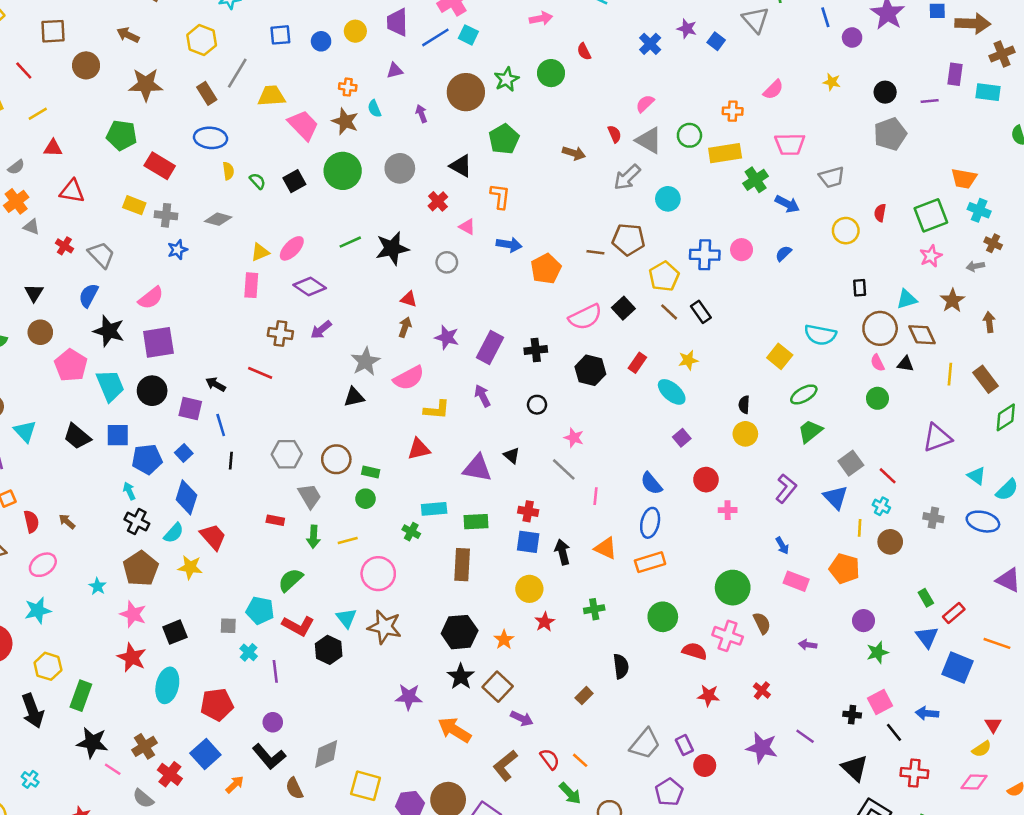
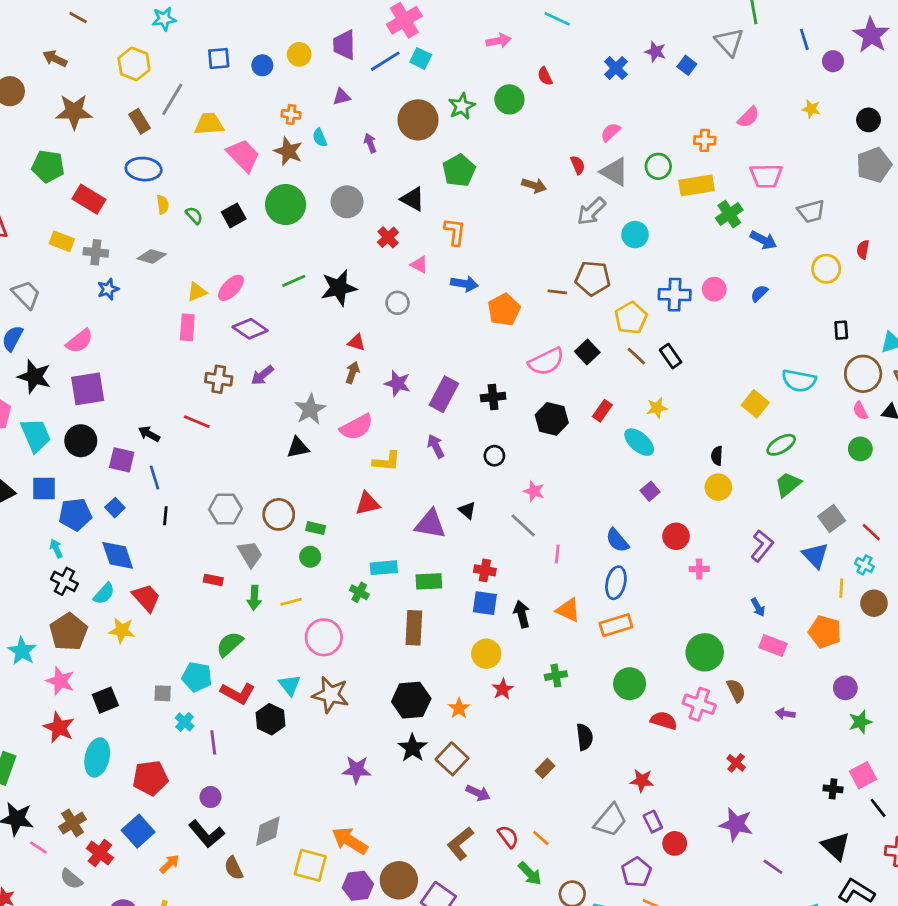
blue diamond: (186, 497) -> (118, 555), turned -36
cyan star: (97, 586) -> (22, 651), size x1.5
red star: (709, 696) -> (642, 781), moved
orange arrow: (454, 730) -> (350, 841), moved
purple line: (805, 736) -> (773, 867), moved

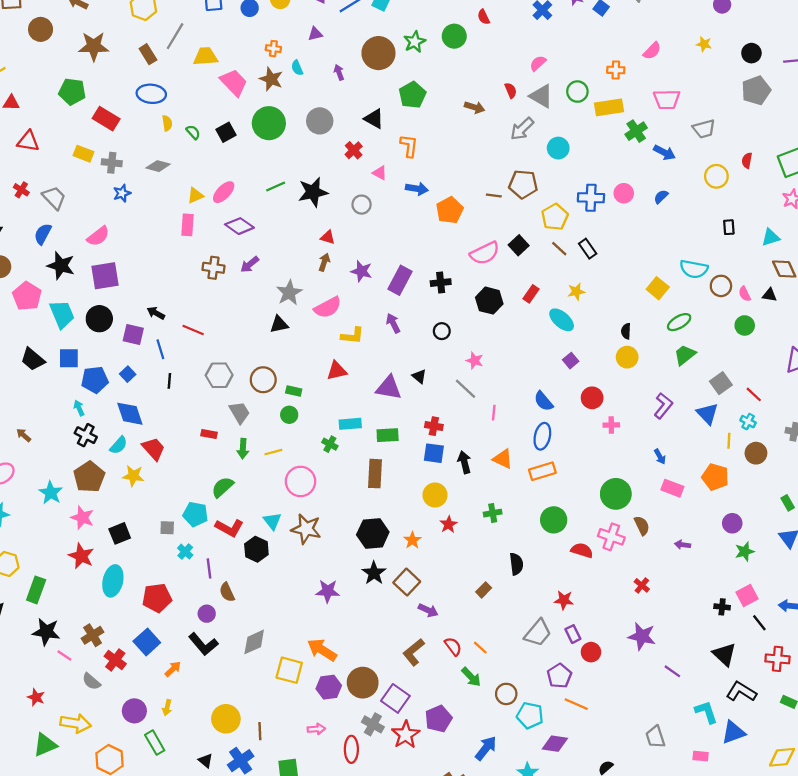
brown circle: (863, 374) -> (721, 286), moved, size x0.7
red line: (197, 422) -> (193, 330), moved
brown semicircle: (234, 868) -> (227, 592), moved

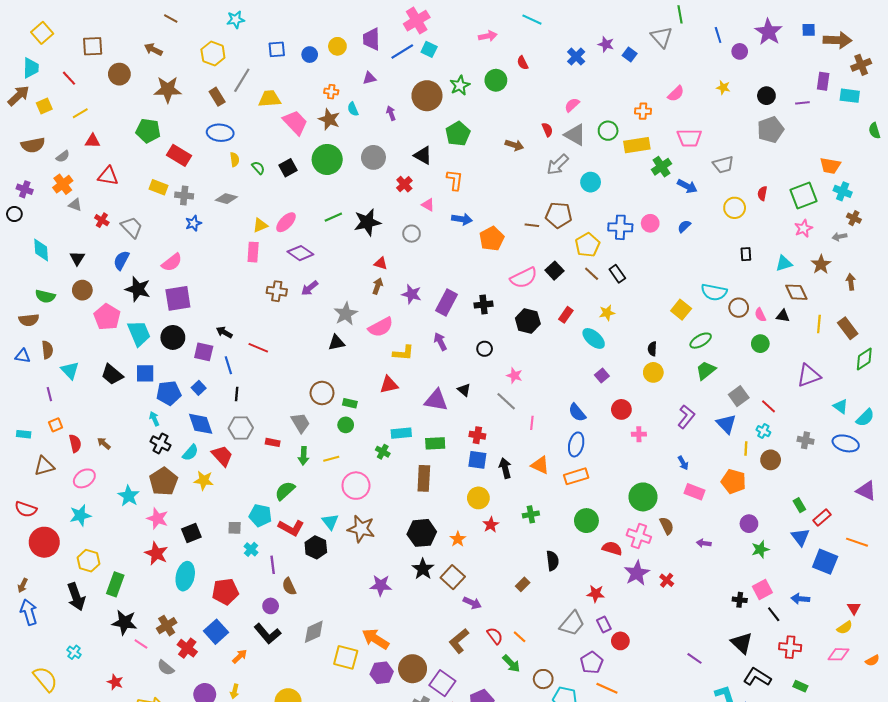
gray hexagon: (219, 375) -> (241, 428), moved
purple star: (642, 636) -> (637, 573), moved, turned 30

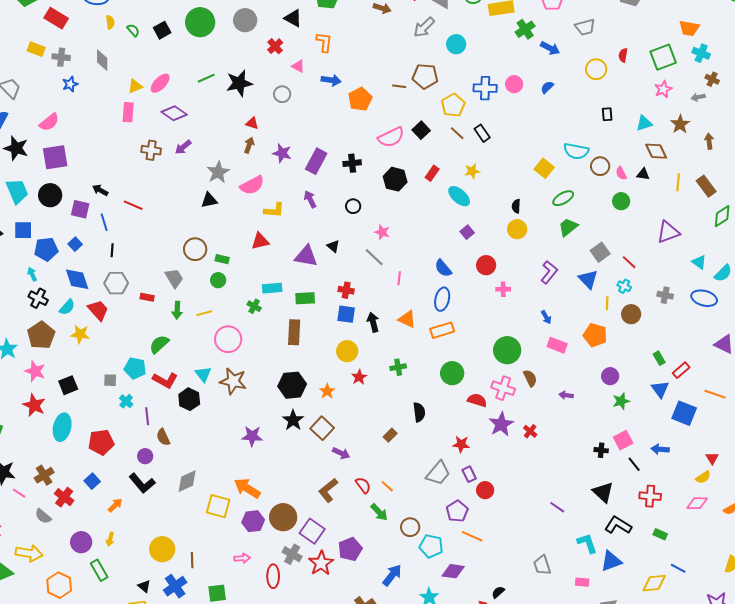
gray diamond: (226, 199) -> (102, 60), turned 75
blue square: (216, 632) -> (92, 481), size x0.7

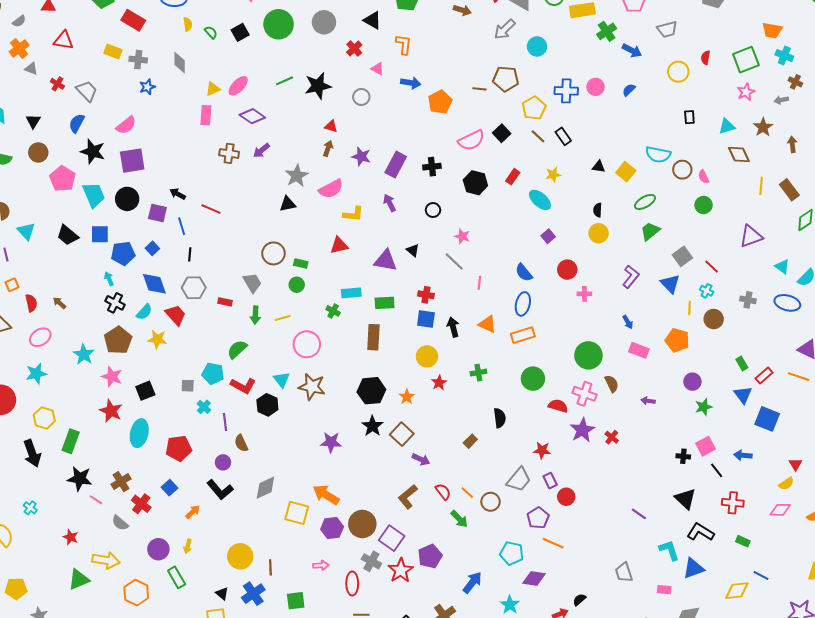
black triangle: (643, 174) -> (599, 167), moved
orange line: (715, 394) -> (798, 377), moved
brown circle: (410, 527) -> (491, 502), moved

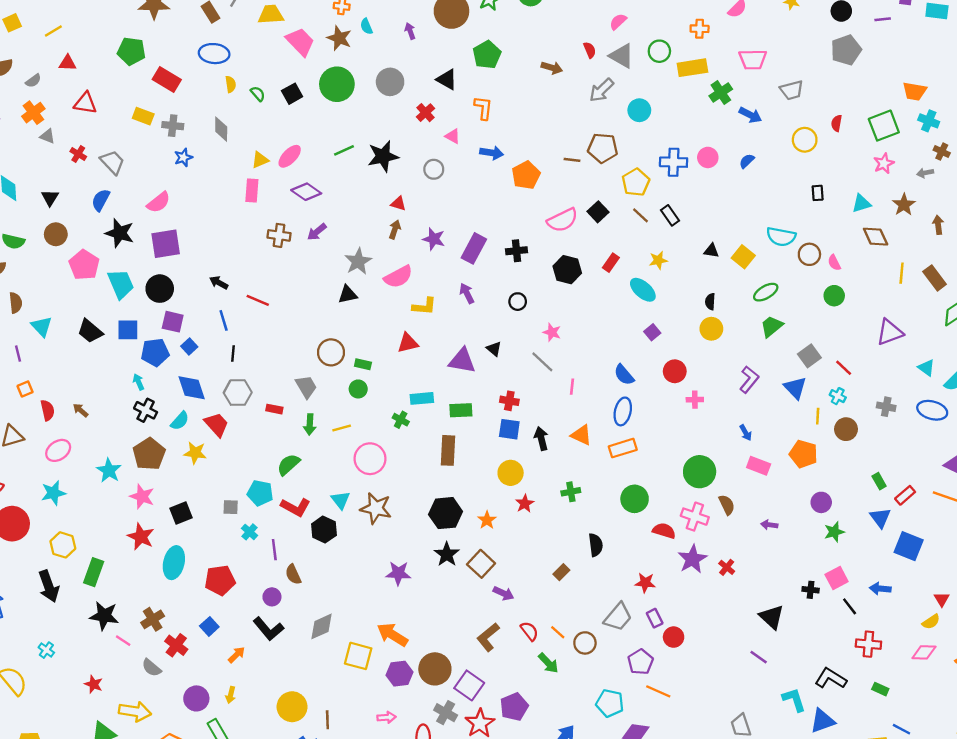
purple square: (157, 213) -> (173, 322), moved
black triangle: (685, 499) -> (772, 617), moved

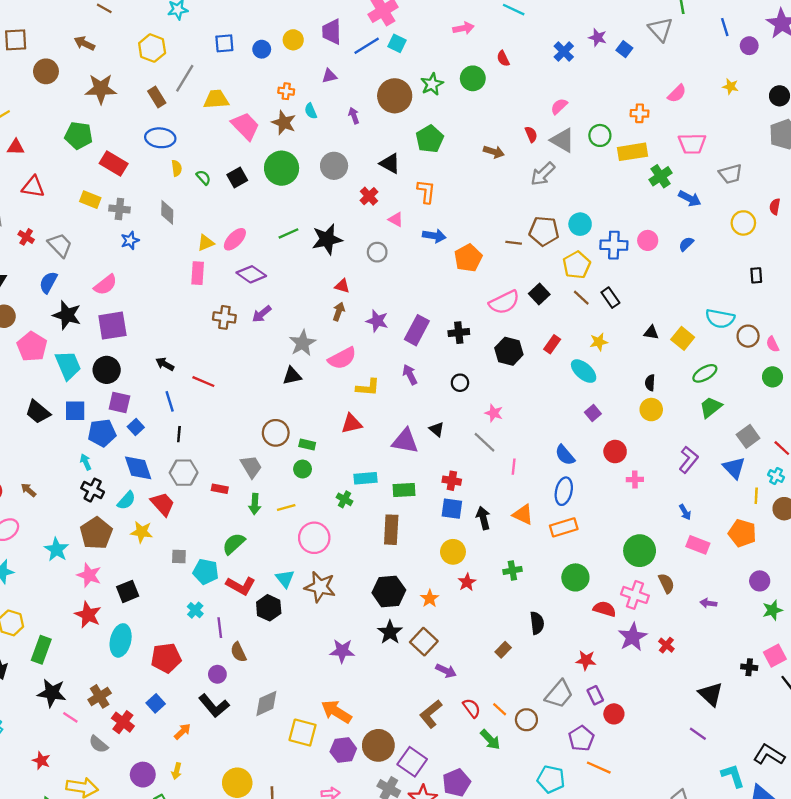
cyan circle: (639, 110) -> (580, 224), moved
gray square: (231, 507) -> (179, 556), moved

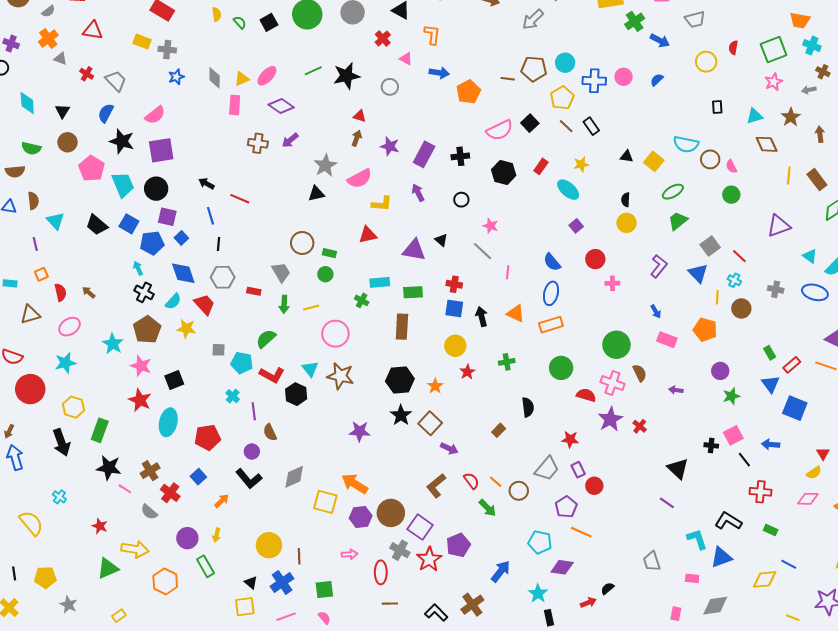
gray diamond: (167, 212) -> (215, 78), moved
blue square: (75, 411) -> (129, 224), turned 30

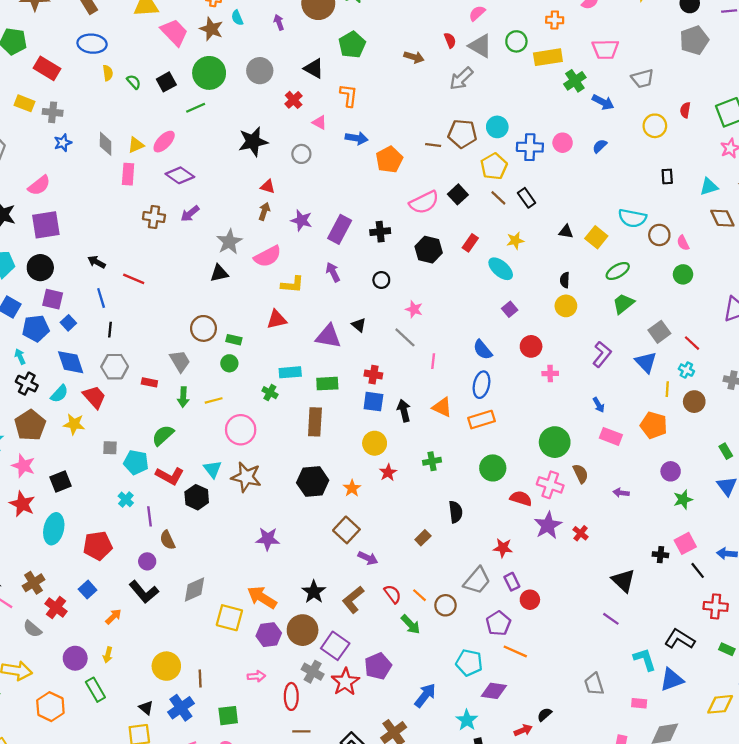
green line: (313, 71) -> (196, 108), moved
black star: (401, 415) -> (314, 592), moved

